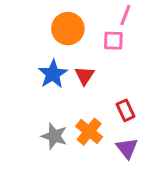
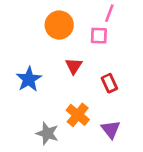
blue star: (53, 74) -> (29, 79), moved
red rectangle: (125, 110) -> (109, 83), moved
gray star: (54, 136) -> (47, 133), moved

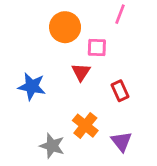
pink square: (99, 36) -> (97, 47), moved
blue star: (29, 79) -> (32, 86), turned -30

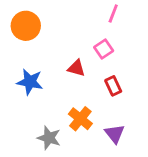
orange circle: (65, 27) -> (26, 26), moved
pink square: (97, 47) -> (104, 49), moved, turned -36
red triangle: (81, 72) -> (76, 68), turned -48

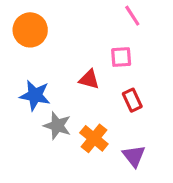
pink line: (113, 13) -> (132, 16), turned -54
pink square: (104, 49) -> (121, 57), turned 30
gray star: (49, 138) -> (57, 126), moved

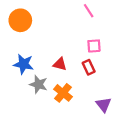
pink square: (121, 57) -> (94, 46), moved
red triangle: (89, 79) -> (60, 64), moved
purple triangle: (134, 156) -> (104, 105), moved

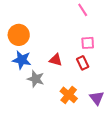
orange circle: (20, 20) -> (19, 35), moved
orange cross: (63, 93) -> (69, 95), moved

